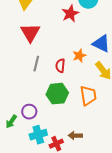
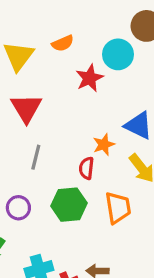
red semicircle: (60, 66) -> (86, 168), moved
purple circle: (29, 112) -> (18, 208), moved

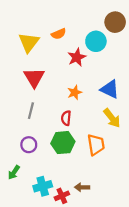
orange star: (104, 145) -> (75, 92), moved
gray line: (36, 157) -> (31, 111), moved
red semicircle: (86, 168) -> (66, 118), moved

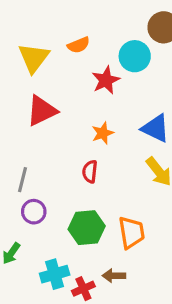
red triangle: (34, 78) -> (42, 111), turned 35
gray line: (31, 111) -> (23, 180), moved
green hexagon: (63, 143) -> (87, 228), moved
orange trapezoid: (96, 145) -> (131, 232), moved

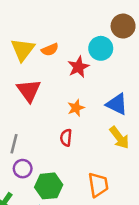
orange semicircle: (79, 45) -> (50, 50), moved
red triangle: (42, 111) -> (29, 90), turned -40
green hexagon: (87, 228) -> (49, 186), moved

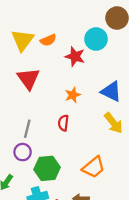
red star: (78, 67) -> (75, 56), turned -30
gray line: (14, 144) -> (27, 129), moved
orange trapezoid: (98, 185) -> (94, 167), turned 60

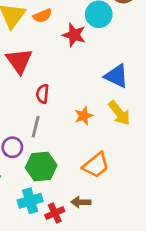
orange star: (73, 95) -> (84, 116), moved
red semicircle: (63, 123) -> (42, 94), moved
gray line: (27, 129) -> (36, 127), moved

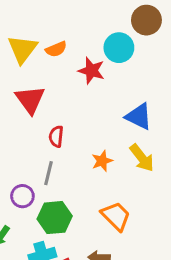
orange trapezoid: (96, 165) -> (116, 216), turned -96

